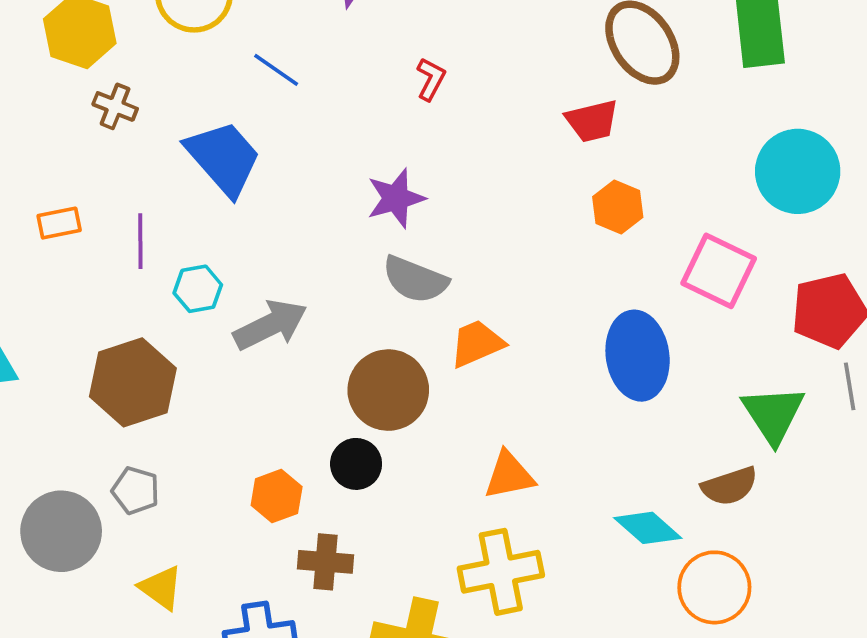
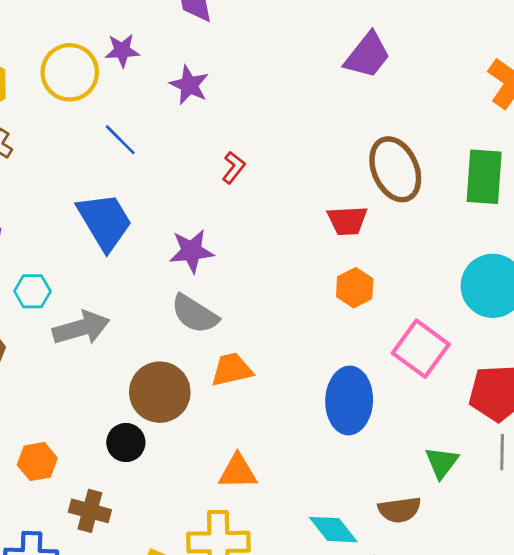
blue trapezoid: (224, 158) -> (105, 221), moved
green triangle: (773, 414) -> (442, 462), size x0.7
orange hexagon: (277, 496) -> (37, 462), moved

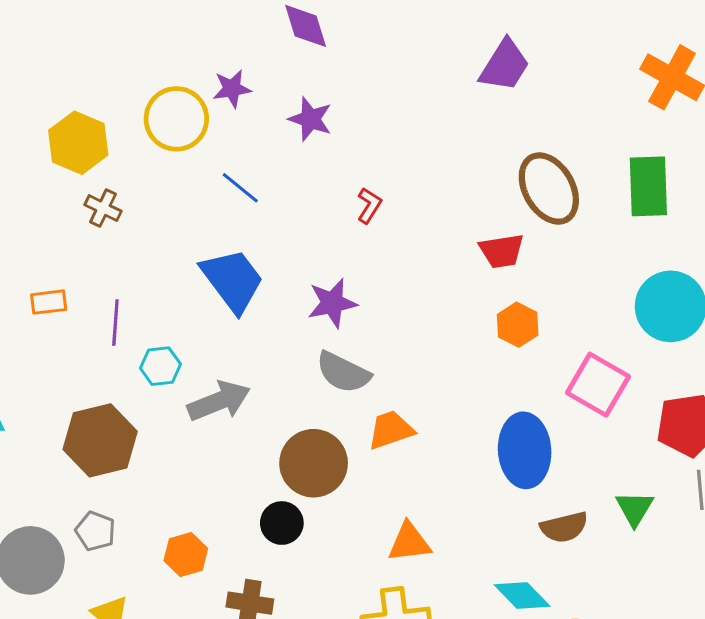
brown semicircle: (400, 510) -> (564, 527), moved

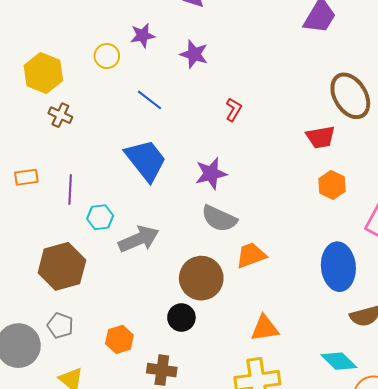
yellow circle: (176, 119) -> (107, 56), size x0.6

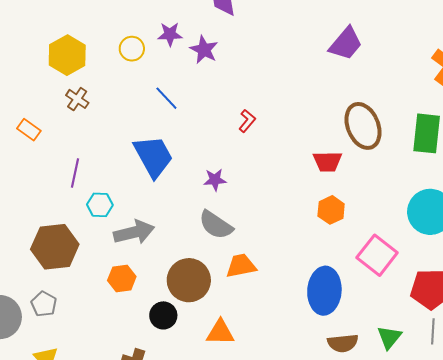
purple star: (194, 54) -> (204, 50), moved
purple star: (211, 174) -> (215, 180), size x0.7
orange rectangle: (26, 177) -> (29, 130), moved, turned 35
orange triangle: (265, 328) -> (220, 332), moved
orange hexagon: (119, 339) -> (122, 278), moved

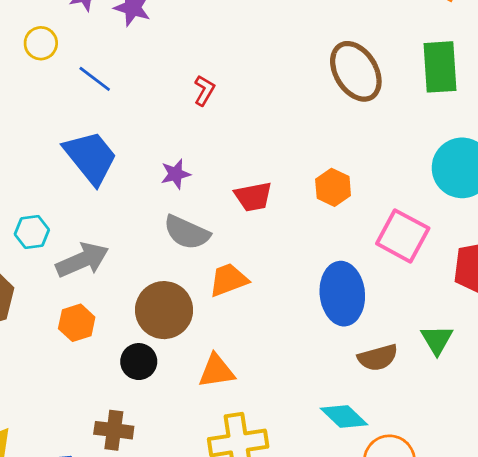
yellow circle: (132, 49) -> (41, 43), moved
red trapezoid: (327, 162) -> (253, 197), moved

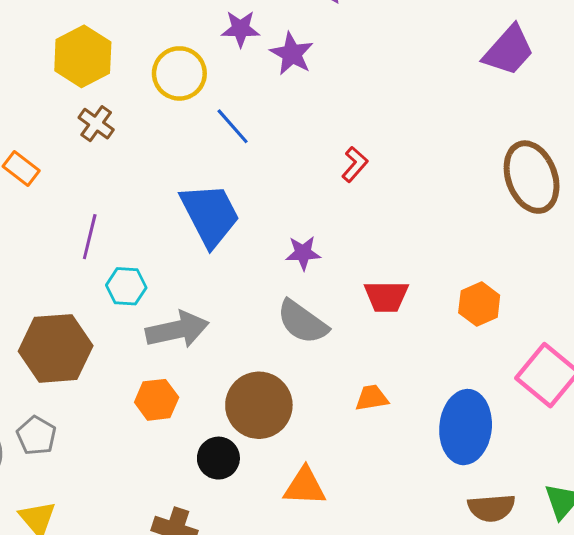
yellow circle: (41, 43) -> (179, 73), size x1.4
orange trapezoid: (228, 280) -> (372, 398), moved, size x0.7

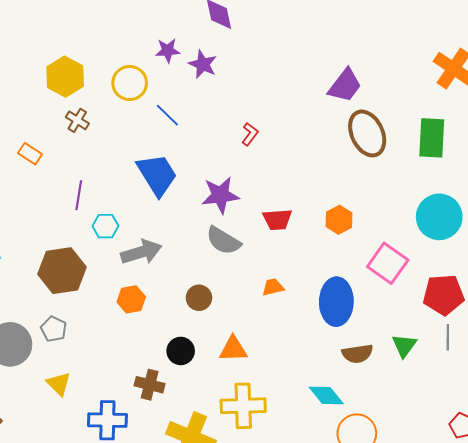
purple trapezoid: (509, 50) -> (345, 85), moved
purple star: (303, 253) -> (220, 195), size x1.6
brown circle: (259, 405) -> (199, 298), size x0.6
black circle: (218, 458) -> (181, 351), moved

